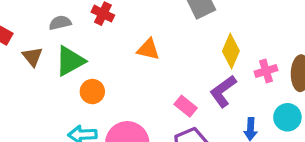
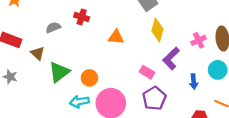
yellow diamond: (231, 51) -> (157, 30), moved
green triangle: (70, 61) -> (59, 72), moved
orange circle: (92, 92) -> (89, 78), moved

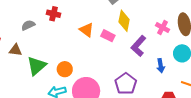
orange triangle: (116, 37) -> (87, 30), turned 35
pink cross: (199, 40) -> (163, 28), turned -32
brown triangle: (38, 53) -> (16, 50), turned -32
pink rectangle: (147, 72) -> (108, 36), moved

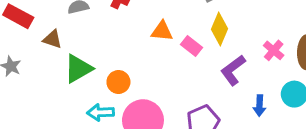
orange triangle: (87, 30) -> (162, 31), turned -42

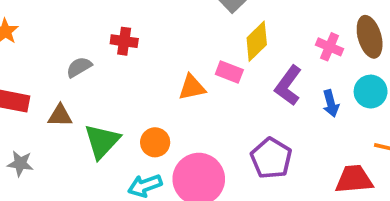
yellow diamond: (220, 29) -> (257, 41), turned 40
orange triangle: (162, 31) -> (192, 87), moved
blue arrow: (260, 106) -> (331, 103), moved

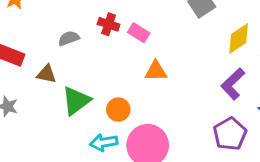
yellow diamond: (257, 41) -> (239, 39), moved
pink rectangle: (229, 72) -> (139, 33), moved
purple pentagon: (271, 158) -> (230, 134), moved

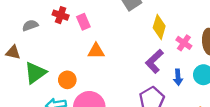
pink rectangle: (139, 33) -> (83, 22), turned 35
yellow diamond: (239, 39) -> (159, 27), turned -40

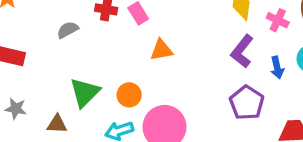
brown triangle: (13, 52) -> (57, 124), moved

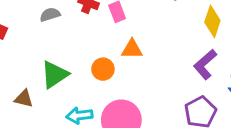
orange circle: (129, 95) -> (103, 69), moved

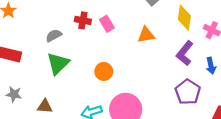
orange triangle: (132, 49) -> (146, 35), moved
green triangle: (55, 75) -> (58, 63), moved

